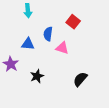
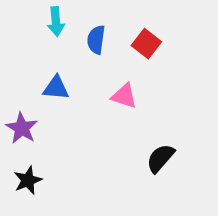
blue semicircle: (48, 34) -> (96, 40), moved
black star: (37, 76) -> (28, 180), moved

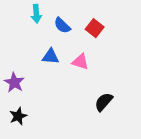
blue semicircle: (96, 40) -> (62, 25), turned -54
blue triangle: (56, 88) -> (51, 57), moved

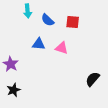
red square: (95, 28) -> (73, 22), turned -32
black semicircle: (104, 102) -> (93, 79), moved

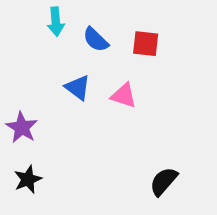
blue triangle: (39, 44) -> (78, 88), turned 32
black semicircle: (93, 79) -> (164, 181), moved

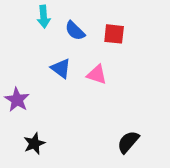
black star: (28, 179) -> (34, 143), moved

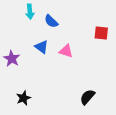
red square: (114, 34) -> (101, 33), moved
purple star: (17, 100) -> (12, 59), moved

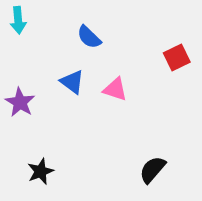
cyan arrow: (30, 12) -> (18, 20), moved
red square: (101, 33) -> (177, 58), turned -32

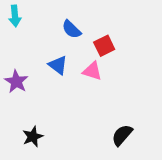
red square: (177, 58) -> (104, 46), moved

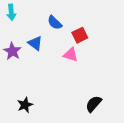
blue triangle: (58, 65) -> (35, 43), moved
purple star: (16, 81) -> (12, 51), moved

